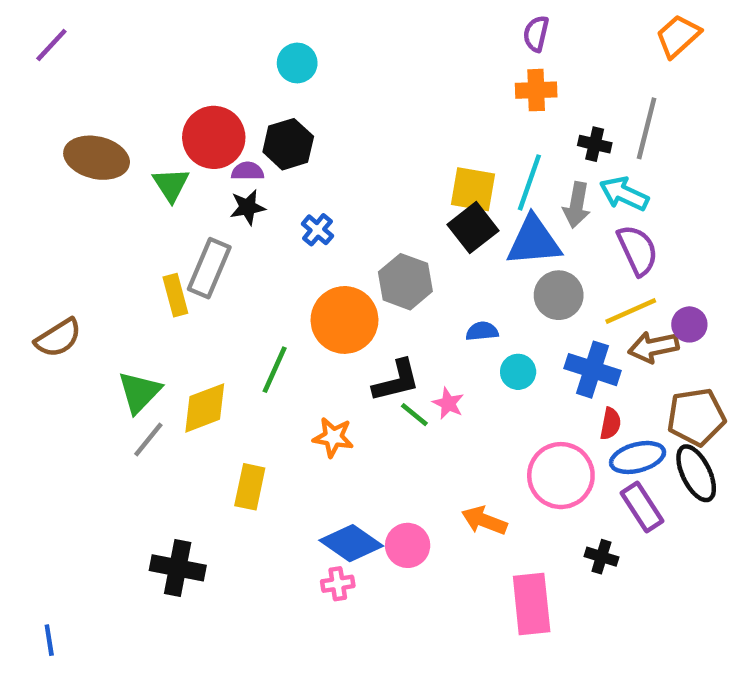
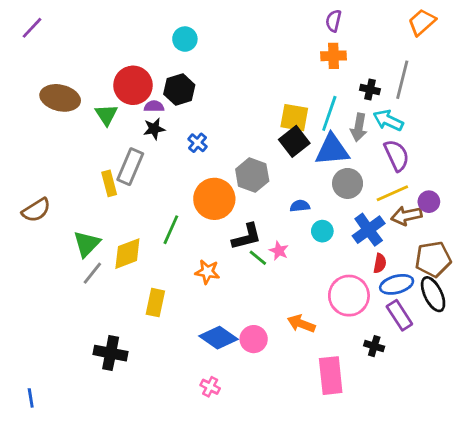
blue cross: (592, 370) -> (369, 230), turned 36
pink cross: (338, 584) -> (210, 387), moved, turned 36

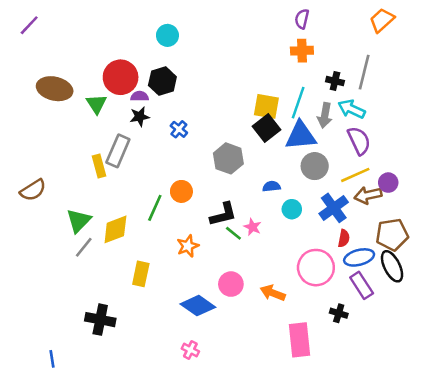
orange circle: (214, 199) -> (181, 191), moved, size x0.6
orange star: (207, 272) -> (188, 246), turned -30
pink circle: (254, 339) -> (231, 284), moved
blue line: (31, 398) -> (52, 359), moved

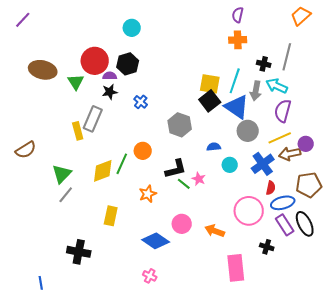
blue triangle: (301, 136) -> (237, 107), turned 40
purple semicircle: (359, 141) -> (283, 111), turned -140
yellow diamond: (115, 229) -> (103, 171), moved
black ellipse: (392, 266) -> (305, 224), moved

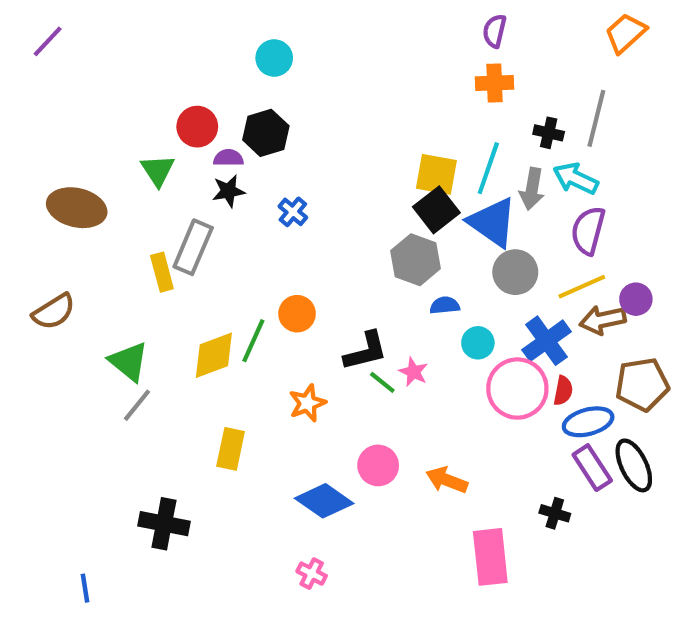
red circle: (95, 61) -> (197, 127), size x0.7
brown ellipse: (43, 70) -> (77, 208), moved
gray hexagon: (180, 125) -> (416, 260), moved
green triangle: (62, 174) -> (129, 362), turned -35
pink circle: (249, 211) -> (517, 389), moved

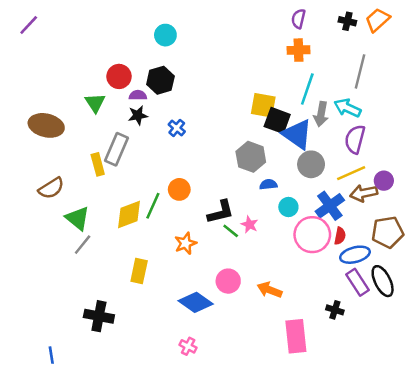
black cross: (549, 133) -> (347, 21), moved
cyan line: (488, 168) -> (307, 89), moved
black square: (436, 210) -> (277, 120), moved, turned -32
brown semicircle: (54, 312) -> (51, 188), moved

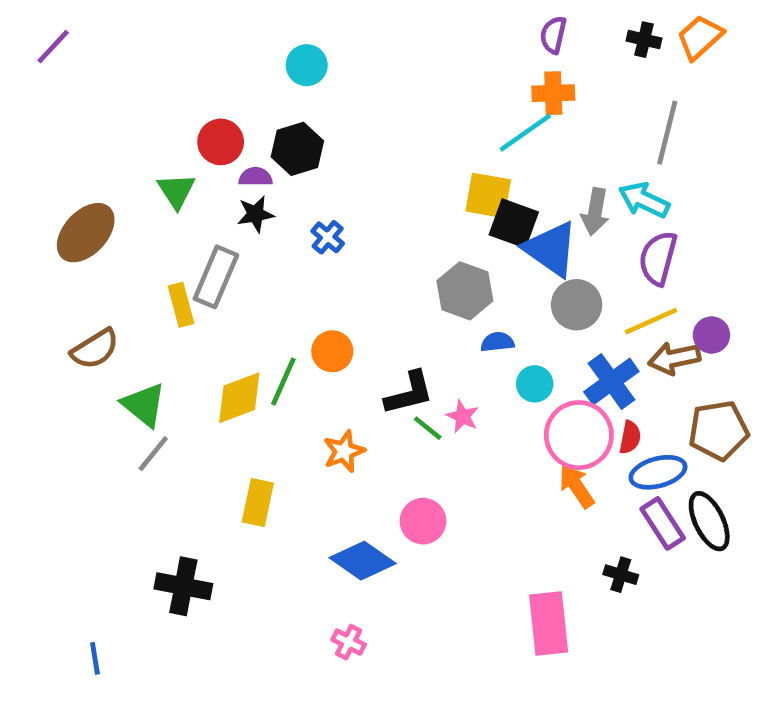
cyan line: (307, 89) -> (525, 133), moved, turned 36
brown ellipse: (46, 125) -> (86, 233), turned -60
orange arrow: (270, 290) -> (577, 486), moved, turned 35

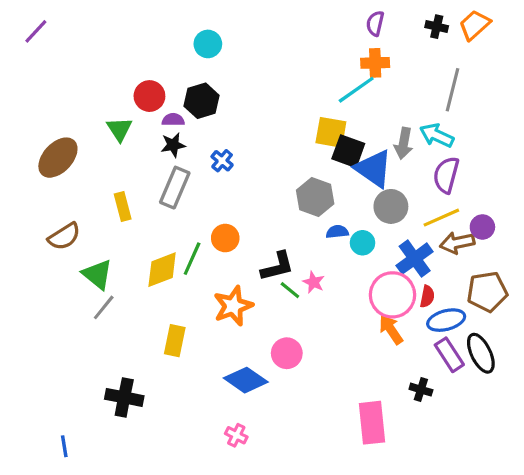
gray rectangle: (216, 277) -> (175, 188), moved
cyan circle: (535, 384) -> (363, 243), moved
orange star: (344, 451) -> (233, 306), size x1.4

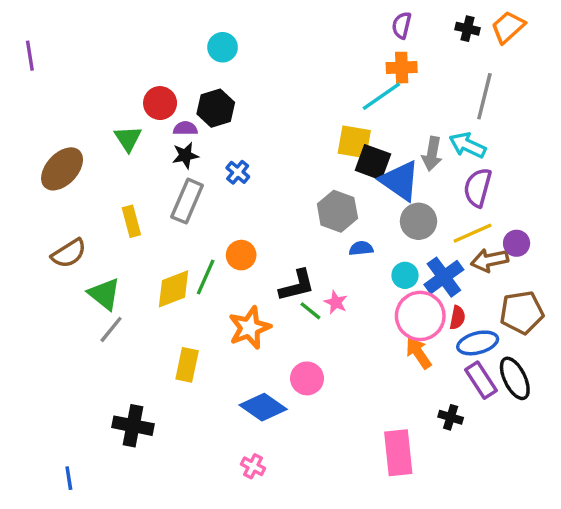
purple line: (36, 31) -> (30, 56), moved, turned -52
cyan circle: (363, 243) -> (405, 275), moved

